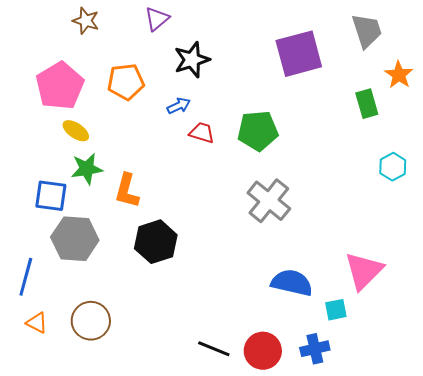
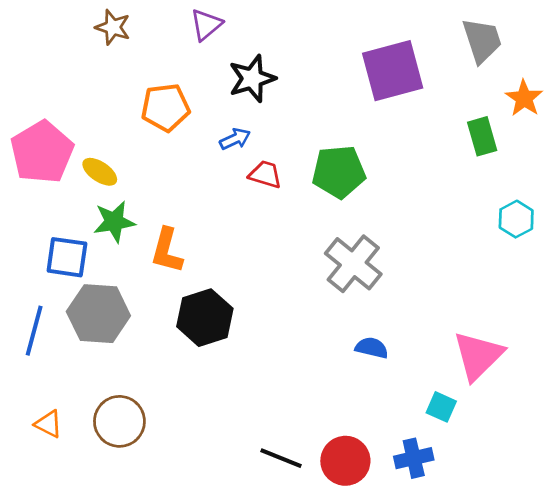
pink pentagon: (60, 86) -> (42, 152), moved
blue line: (26, 277) -> (34, 331), moved
blue semicircle: (292, 283) -> (372, 348), moved, size x0.6
cyan square: (336, 310) -> (441, 407), turned 35

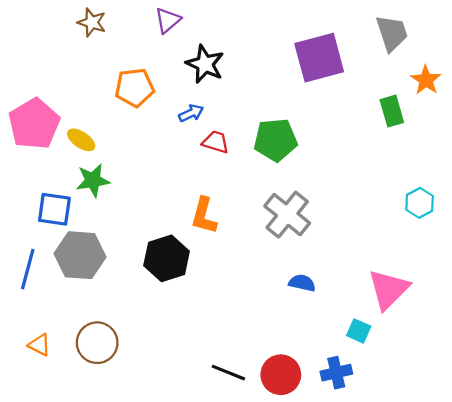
black star: (252, 78) -> (205, 64), turned -30
cyan hexagon: (516, 219) -> (420, 203), moved
orange L-shape: (167, 251) -> (204, 216), moved

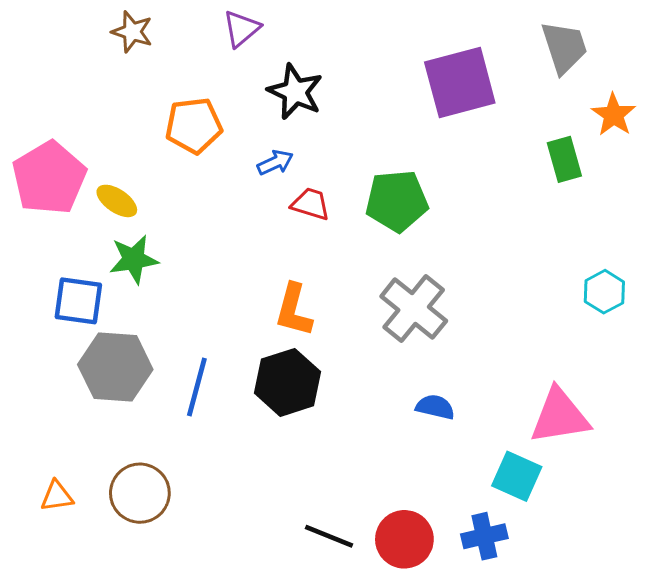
black hexagon: (167, 258) -> (288, 382), moved
blue line: (28, 269) -> (197, 387), moved
pink triangle: (389, 289) -> (560, 416), turned 36
cyan square: (359, 331) -> (517, 476), size x1.4
orange triangle: (40, 345) -> (57, 496), turned -35

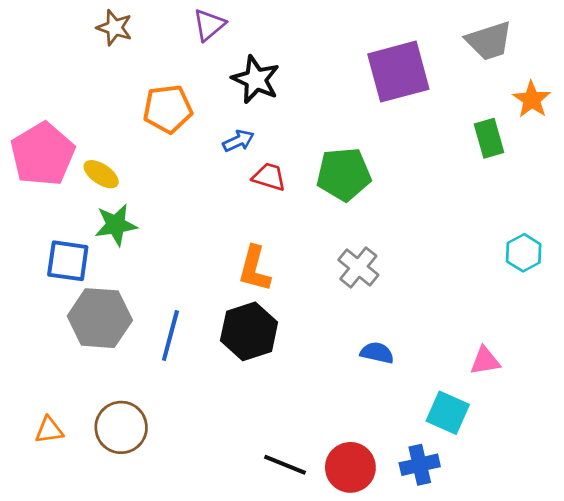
gray trapezoid: (564, 47) -> (489, 41), turned 90
gray cross: (414, 309) -> (358, 267), size x0.7
pink triangle: (560, 416) -> (485, 361), size x0.6

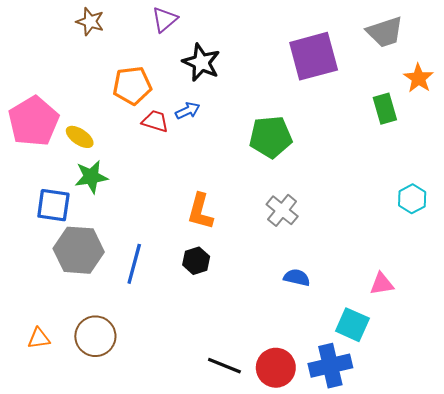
red trapezoid: (269, 177) -> (155, 121), moved
black hexagon: (249, 331) -> (196, 261), size x0.6
blue cross: (420, 465) -> (330, 366), size x1.4

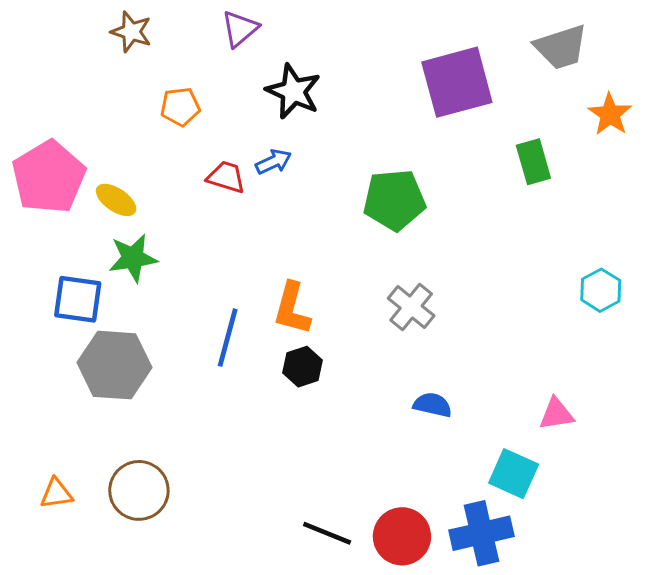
orange pentagon: (132, 86) -> (180, 107), moved, size x0.7
green rectangle: (385, 109) -> (533, 162), moved
black hexagon: (196, 261) -> (303, 367), moved
blue line: (134, 264) -> (228, 338), moved

